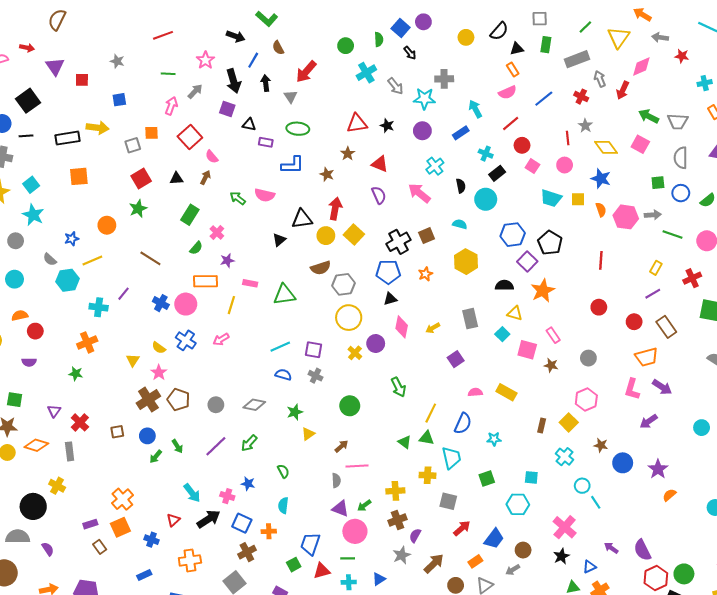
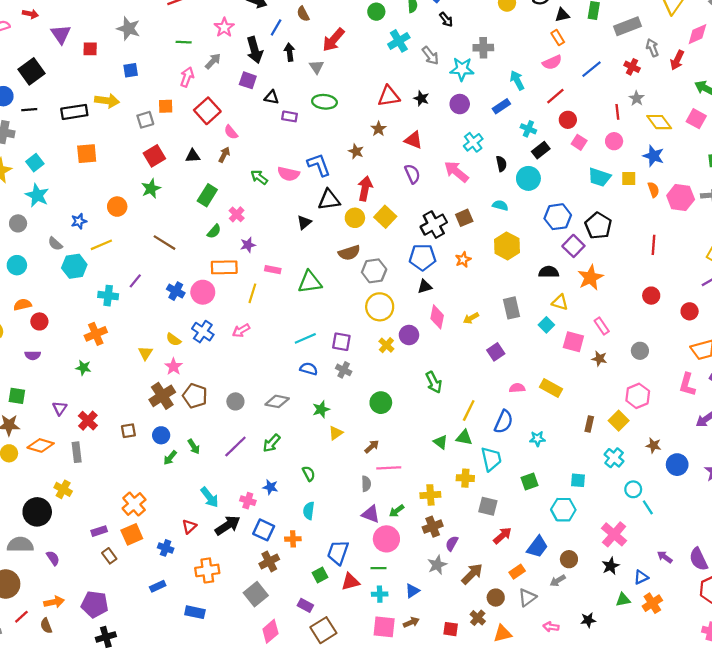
gray star: (117, 61) -> (128, 29), size x1.5
blue L-shape: (293, 165) -> (319, 165), moved, turned -110

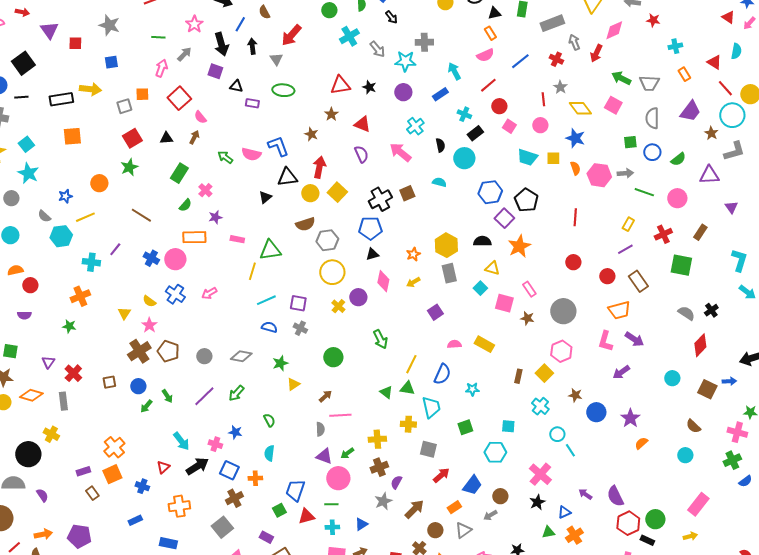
yellow hexagon: (507, 246) -> (446, 245), moved
orange star: (463, 260) -> (413, 254), moved
yellow line: (252, 293) -> (252, 271), moved
gray circle: (640, 351) -> (563, 311), size x1.6

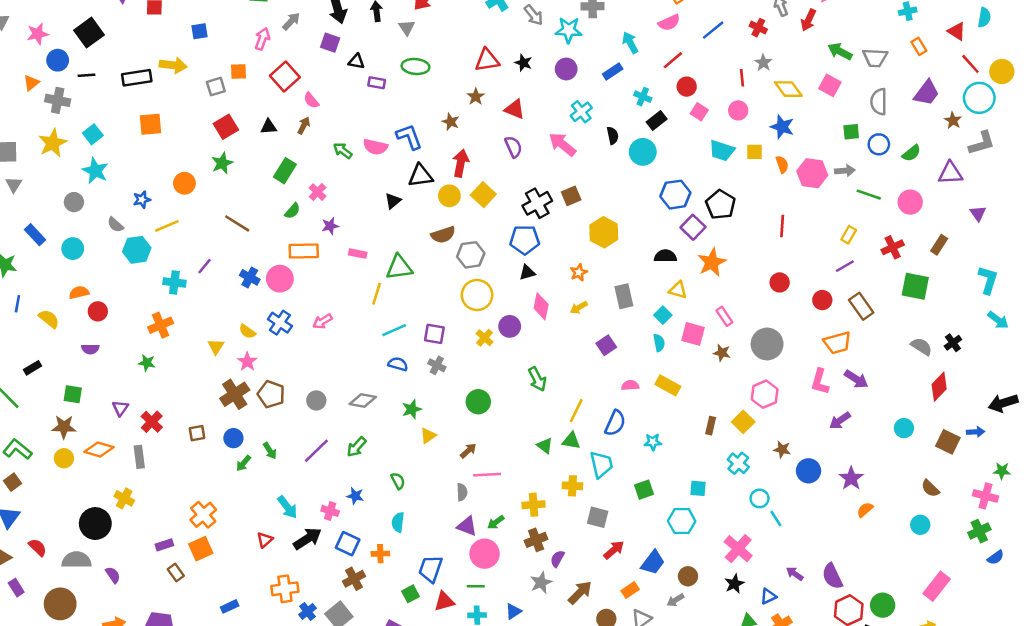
cyan semicircle: (439, 182) -> (659, 343), moved, turned 64
yellow hexagon: (446, 245) -> (604, 232), moved
blue cross: (142, 486) -> (308, 611), moved, turned 32

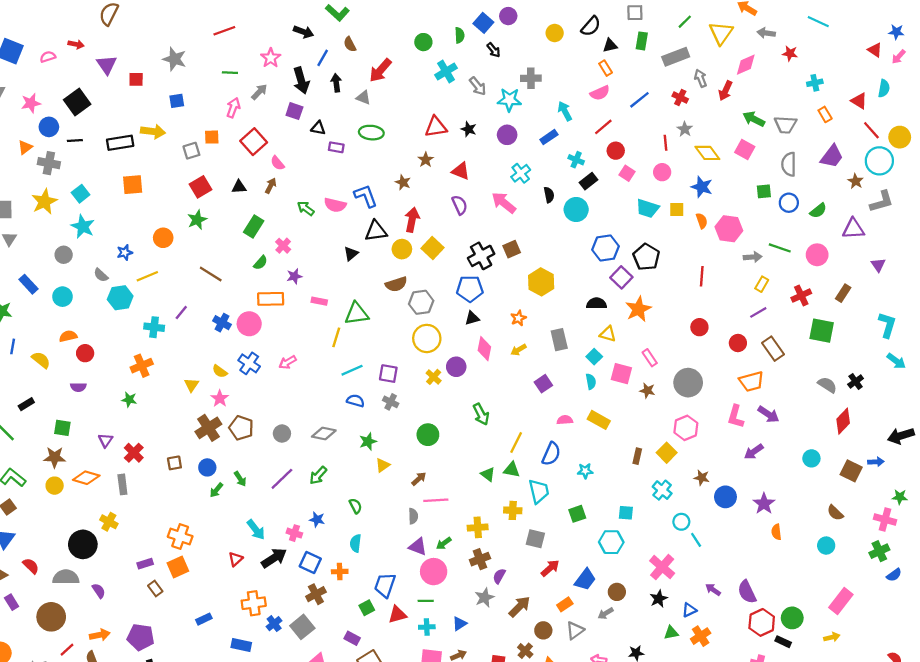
gray triangle: (407, 28) -> (363, 97), turned -35
gray arrow: (845, 171) -> (753, 257), moved
orange semicircle: (865, 510) -> (776, 532), turned -56
orange cross: (203, 515) -> (180, 536), turned -30

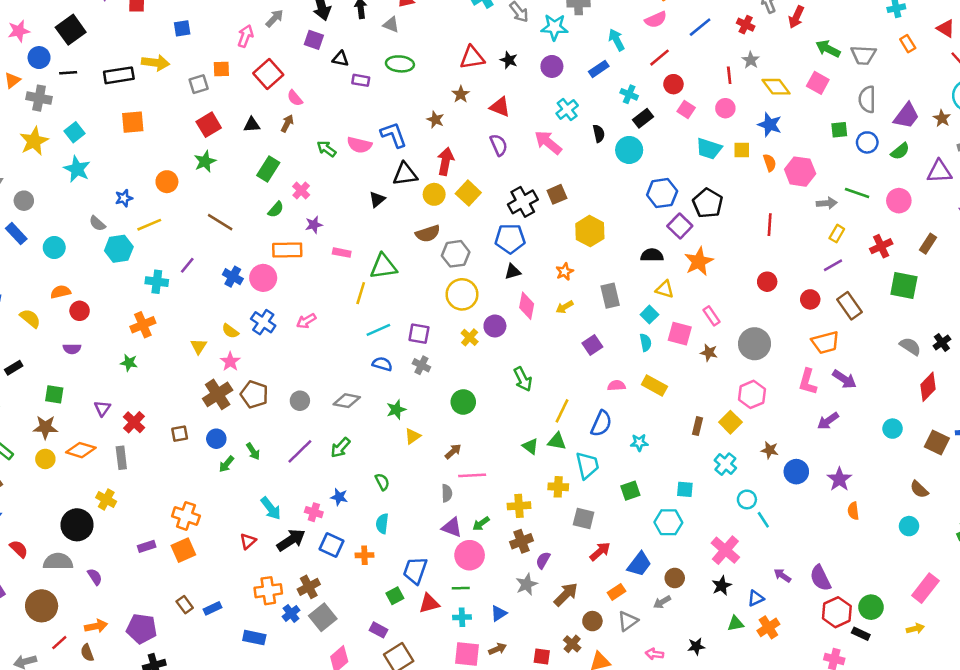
purple trapezoid: (832, 156) -> (906, 116), moved
gray circle: (64, 255) -> (24, 201), moved
brown rectangle: (155, 589) -> (185, 605), moved
brown cross: (316, 594) -> (309, 587), moved

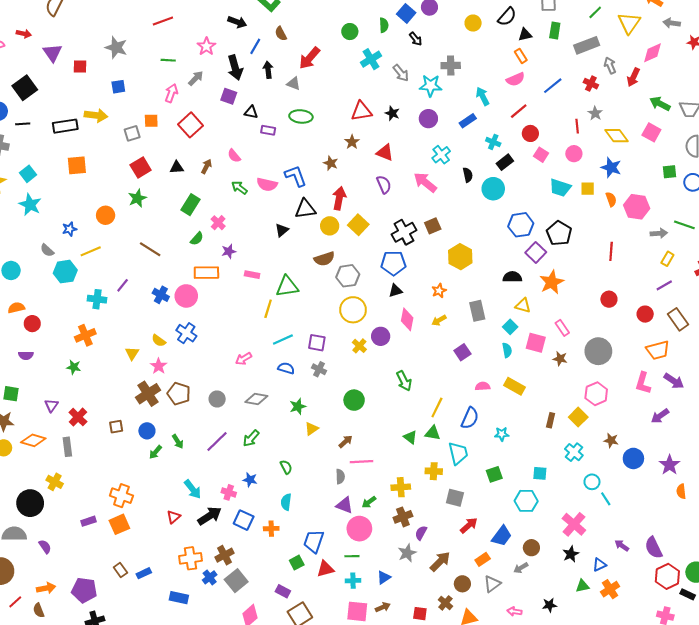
pink semicircle: (295, 98) -> (234, 156), moved
pink arrow: (306, 321) -> (244, 359), moved

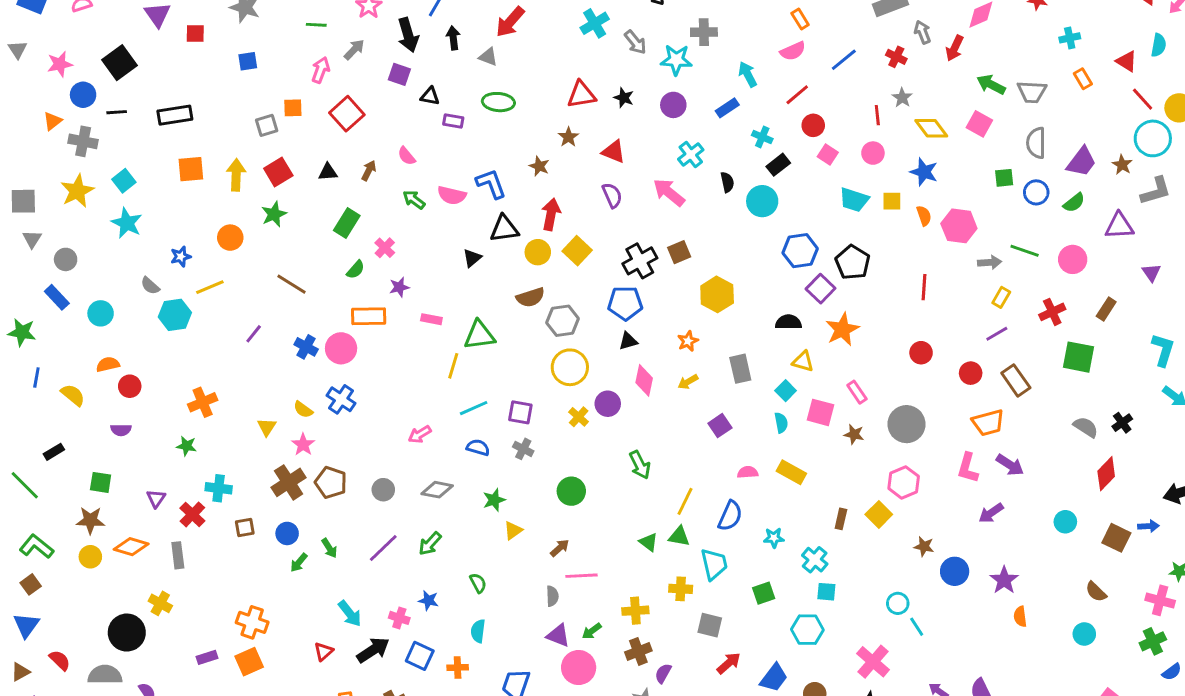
yellow arrow: (96, 115) -> (236, 175), moved, turned -95
cyan cross: (97, 299) -> (219, 488), moved
cyan cross: (574, 452) -> (815, 560), moved

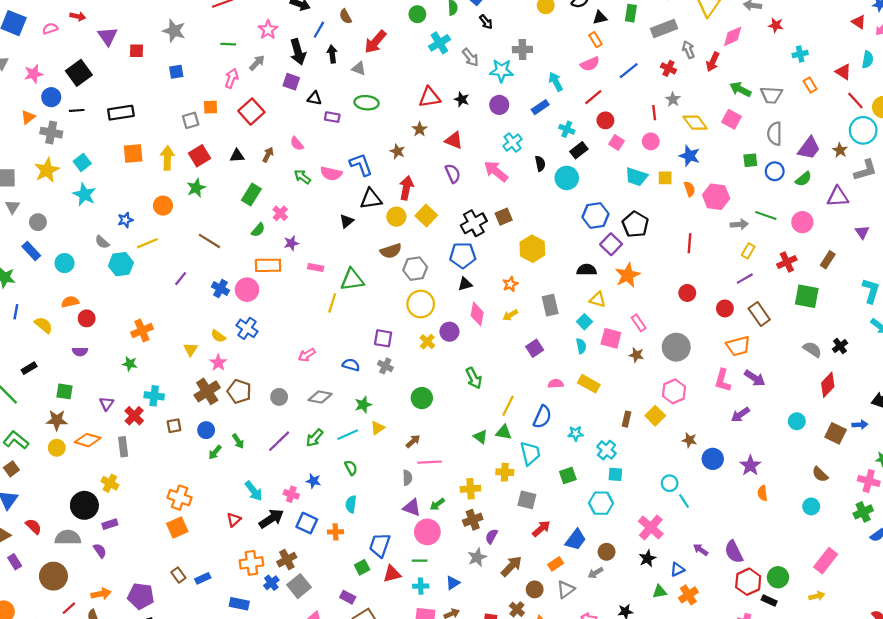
cyan line: (474, 408) -> (348, 435), moved
purple rectangle: (207, 657) -> (110, 524), moved

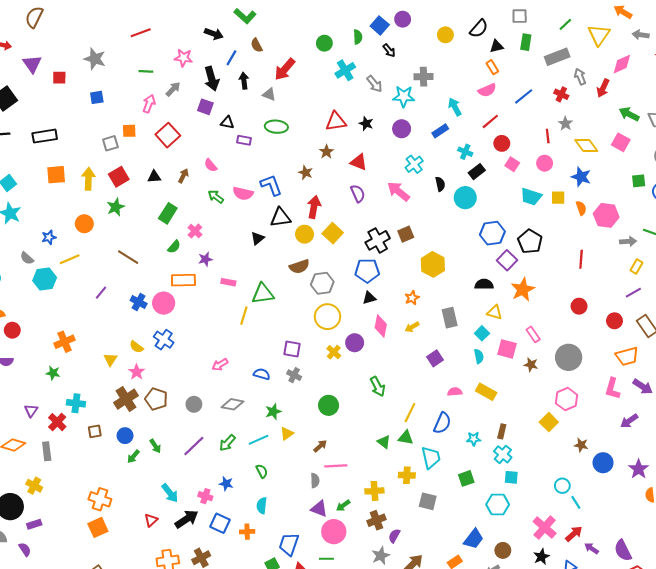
pink star: (268, 30) -> (183, 58), turned -30
brown rectangle: (626, 419) -> (502, 431), moved
red arrow: (541, 529) -> (574, 534), moved

